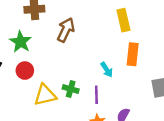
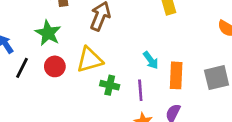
orange rectangle: (133, 54) -> (176, 75), moved
yellow triangle: (45, 95) -> (90, 60), moved

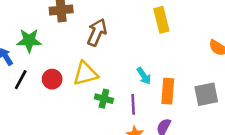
green star: (48, 33) -> (29, 40), moved, turned -30

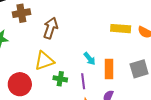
yellow rectangle: (161, 20) -> (121, 29), moved, turned -66
red circle: (52, 79) -> (20, 84), moved, size x1.5

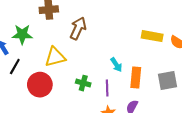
yellow triangle: (44, 61) -> (55, 57), moved

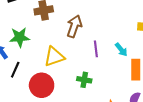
cyan arrow: (116, 65) -> (121, 50), moved
purple line: (107, 88) -> (96, 49), moved

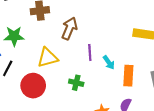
cyan arrow: (121, 50) -> (109, 62), moved

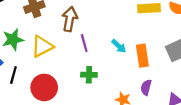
purple line: (90, 52) -> (84, 43), moved
yellow triangle: (48, 58) -> (42, 46), moved

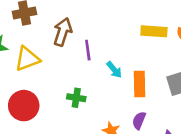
purple line: (84, 43) -> (88, 50), moved

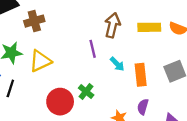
brown arrow: (63, 32) -> (112, 25), moved
green cross: (76, 98) -> (86, 91), turned 35
red circle: (24, 106) -> (60, 102), moved

